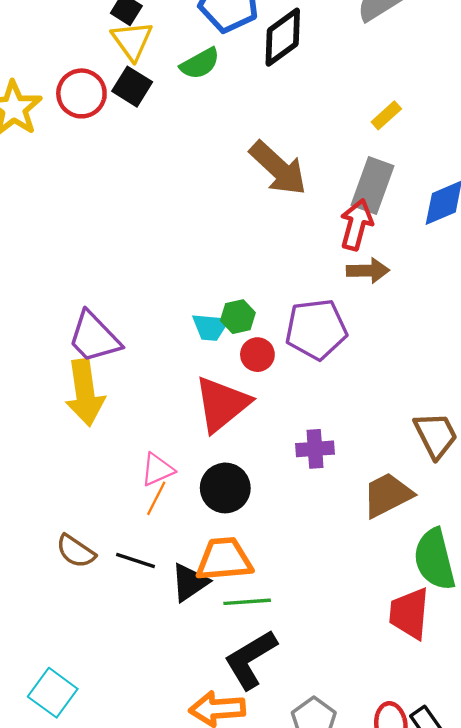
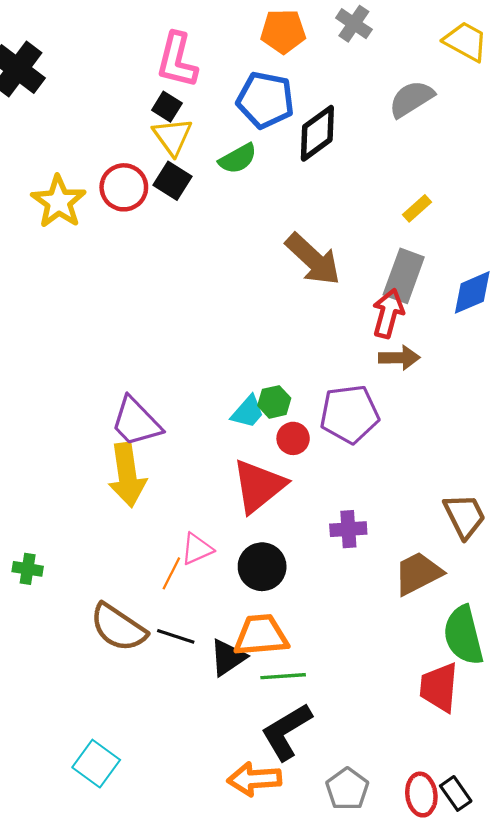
cyan trapezoid: (210, 327) -> (248, 412), turned -54
orange line: (156, 498) -> (171, 573), moved
brown semicircle: (76, 551) -> (118, 628), size x1.5

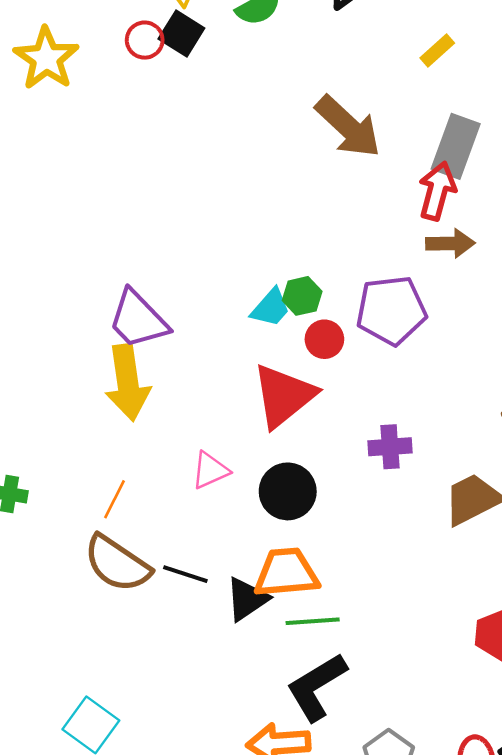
red circle: (124, 187) -> (145, 40), moved, size x0.7
yellow rectangle: (417, 208) -> (437, 51), moved
orange line: (171, 573) -> (114, 499), moved

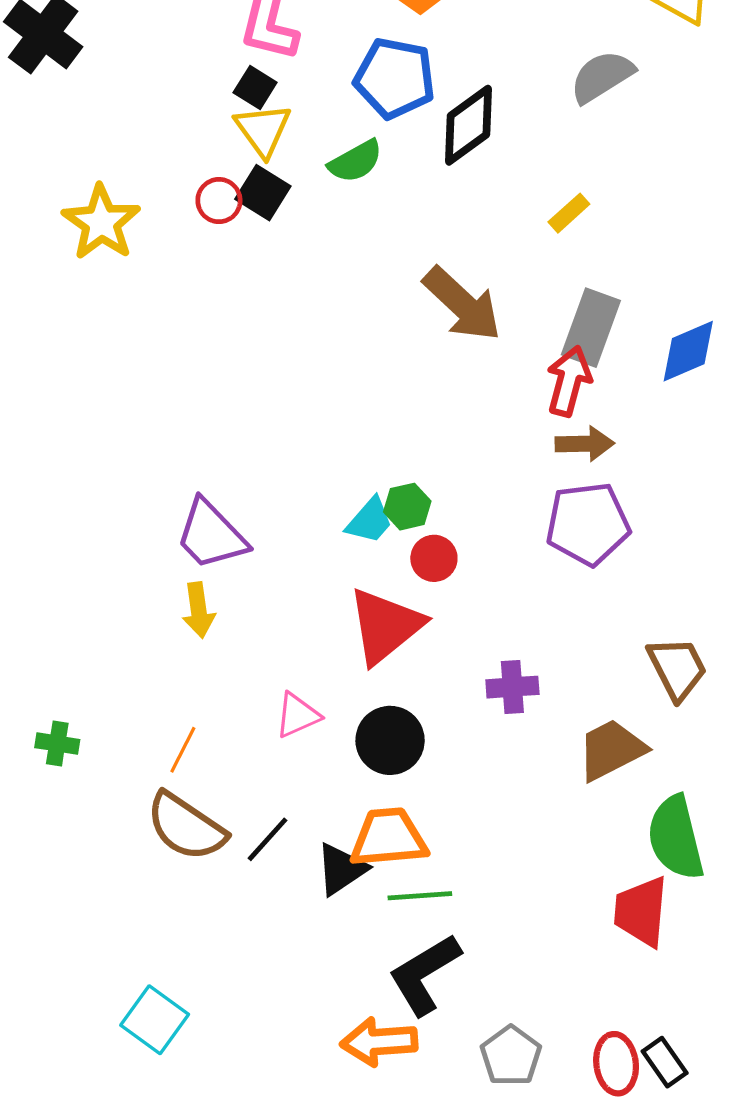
purple pentagon: (391, 310) -> (588, 524), moved
yellow arrow: (128, 382) -> (199, 610), size x0.6
black line: (185, 574) -> (268, 839), turned -66

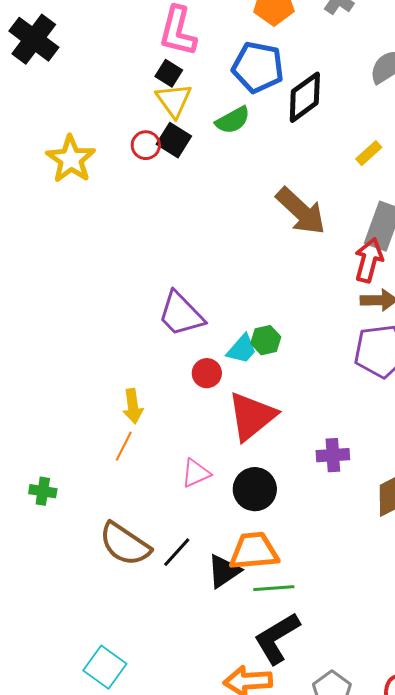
purple trapezoid: (211, 535) -> (181, 314), moved
red circle: (434, 558) -> (207, 373), moved
orange line: (183, 750) -> (124, 446), moved

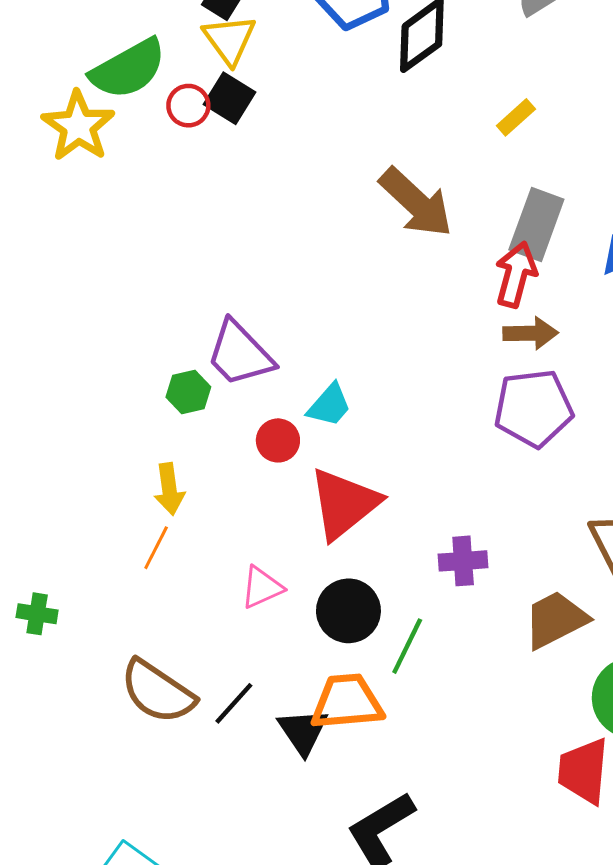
green semicircle: (233, 120) -> (128, 69), moved, size x1.5
green hexagon: (266, 340) -> (188, 392), moved
black triangle: (224, 571) -> (303, 731), turned -30
green line: (274, 588) -> (407, 646), moved, turned -60

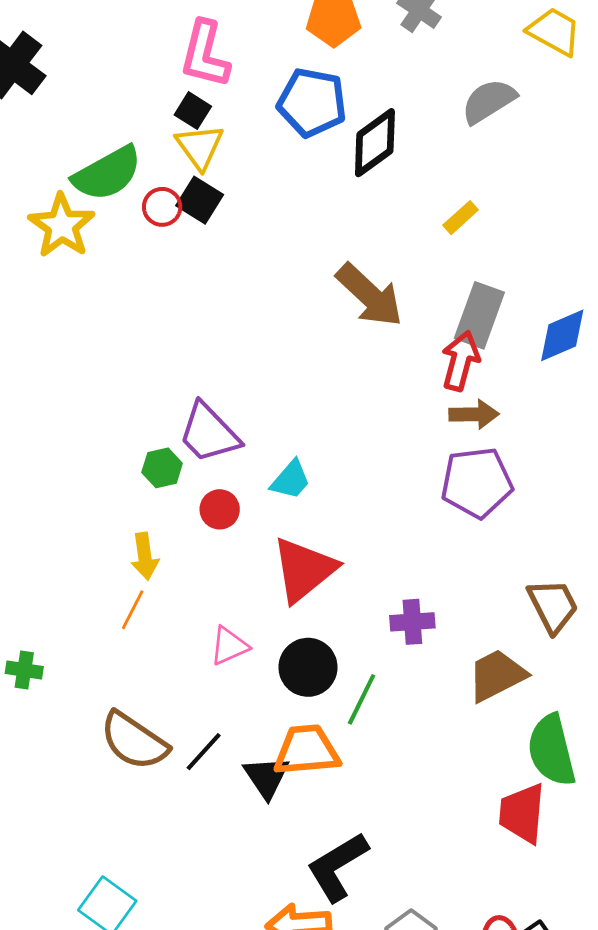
red circle: (278, 440) -> (220, 509), moved

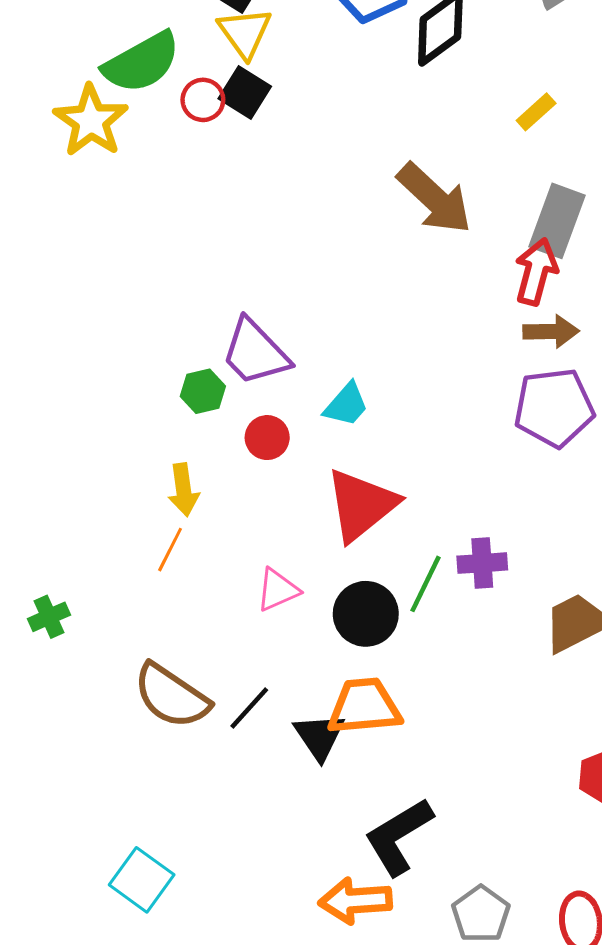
green cross: (24, 670) -> (49, 617), turned -33
green line: (362, 699) -> (426, 584), moved

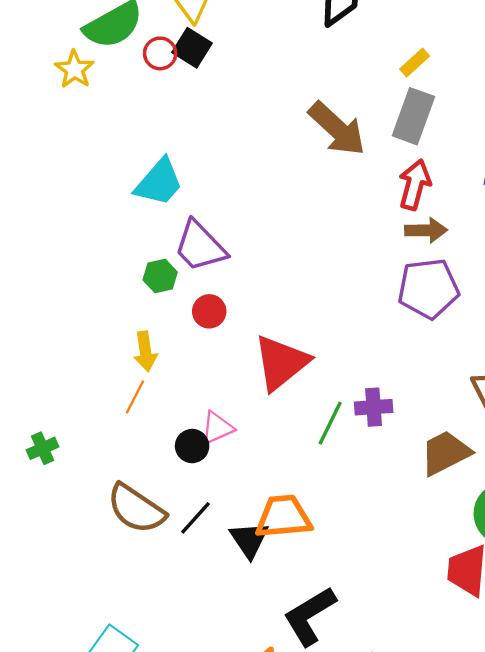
yellow star: (91, 121) -> (75, 69), size x0.7
gray rectangle: (557, 221) -> (413, 116), moved
cyan trapezoid: (346, 405) -> (159, 182), moved, size x1.4
black circle: (366, 614) -> (192, 446), moved, size x0.7

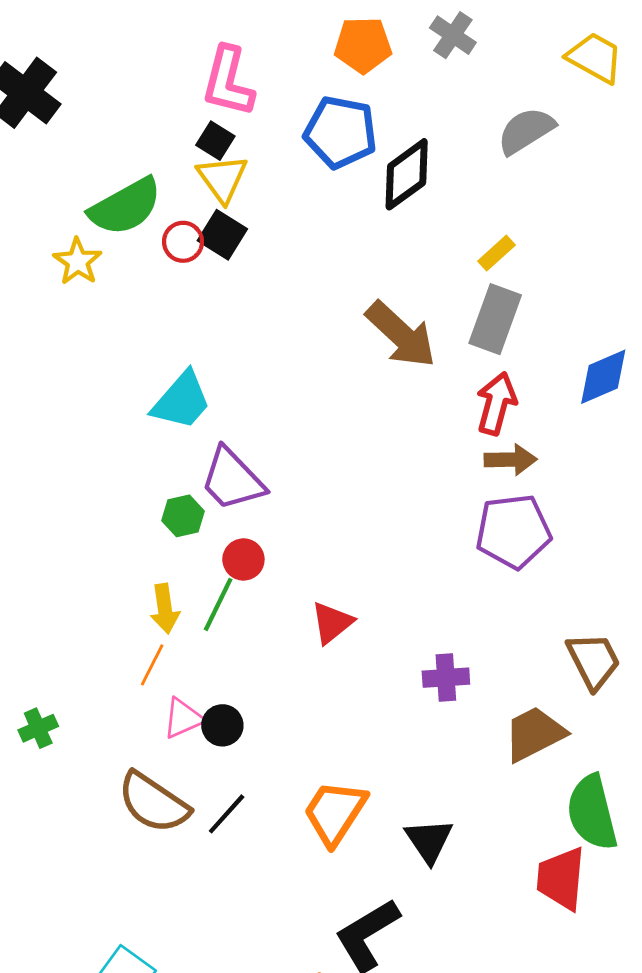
red triangle: (281, 363) -> (332, 623), size x0.6
green line: (330, 423) -> (218, 604), moved
pink triangle: (217, 428) -> (183, 718), moved
orange trapezoid: (283, 517) -> (335, 812), turned -52
black triangle: (249, 540) -> (429, 841), moved

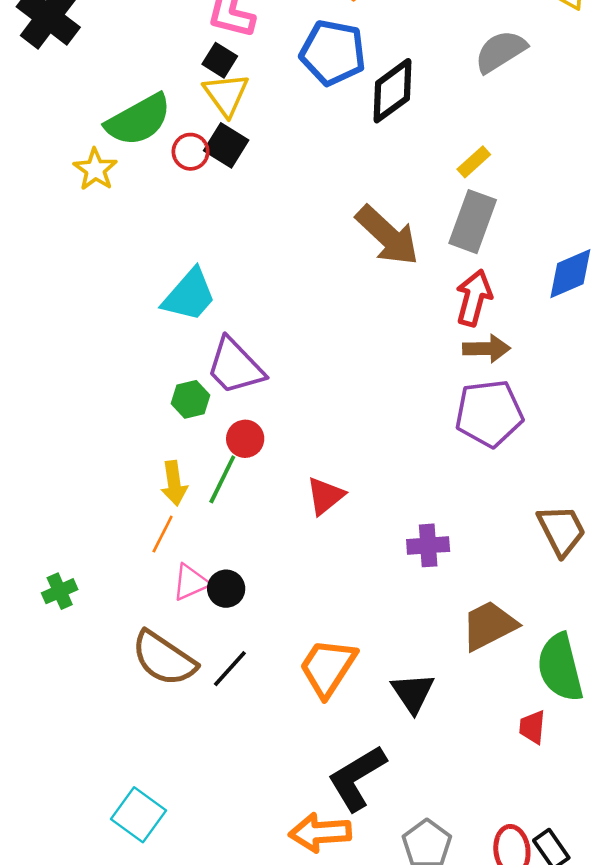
brown trapezoid: (534, 734) -> (489, 625), moved
red trapezoid: (561, 879) -> (532, 727), size x0.6

